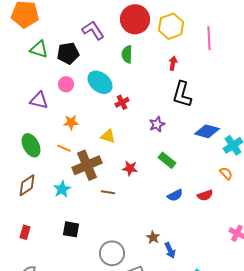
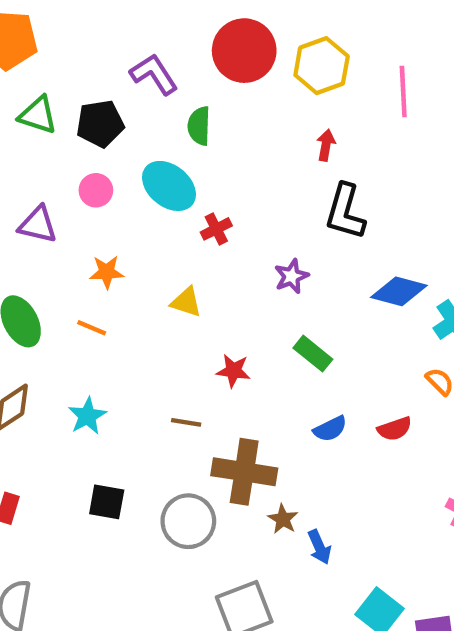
green semicircle: (127, 54) -> (199, 126), moved
brown cross: (87, 165) -> (244, 472), moved, turned 32
gray circle: (112, 253) -> (188, 521), moved

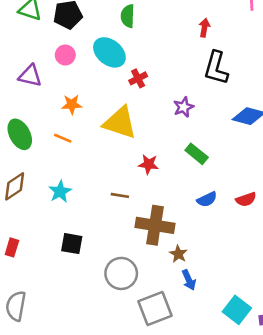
yellow triangle: (186, 302) -> (120, 123), size x1.8
gray circle: (188, 521) -> (121, 273), moved
blue arrow: (319, 547) -> (189, 280), moved

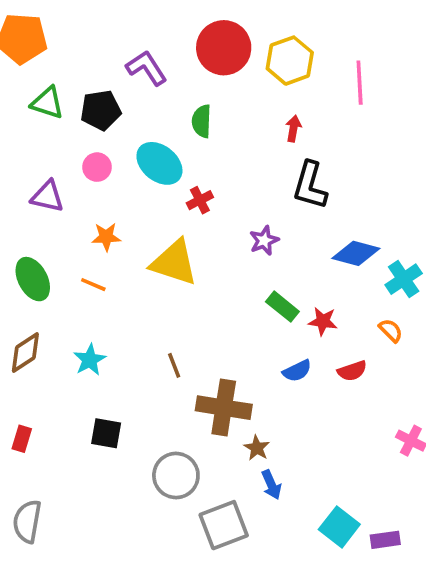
green semicircle: (128, 16) -> (202, 121), moved
red star: (148, 164) -> (323, 321), moved
brown line: (120, 195) -> (174, 365), turned 60

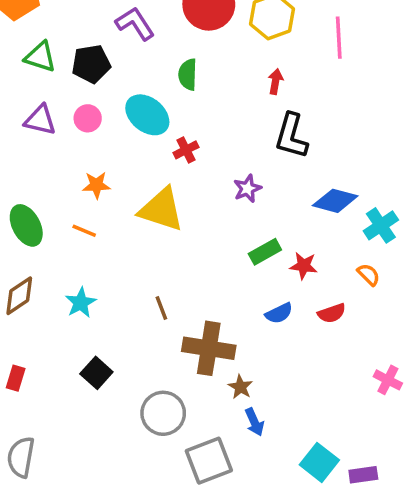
purple triangle: (47, 196) -> (40, 120), moved
green rectangle: (282, 307) -> (265, 252), turned -68
black square: (106, 433) -> (96, 373), turned 32

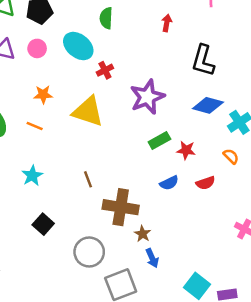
black L-shape: (291, 136) -> (203, 61), moved
purple star: (247, 189) -> (147, 97), size x1.8

